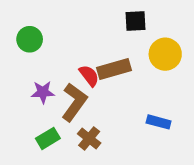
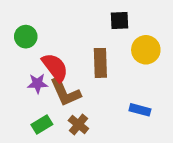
brown rectangle: (114, 69) -> (100, 63), turned -76
red semicircle: (89, 76) -> (55, 67), moved, size x1.5
brown L-shape: (74, 102) -> (65, 92), turned 120

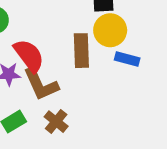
yellow circle: (146, 50) -> (110, 30), moved
blue rectangle: (140, 110) -> (127, 59), moved

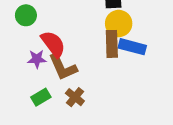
brown rectangle: (81, 51) -> (112, 44), moved
blue rectangle: (127, 59) -> (132, 47), size x1.4

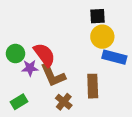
green circle: (26, 15) -> (15, 54), moved
brown rectangle: (112, 44) -> (93, 86), moved
green rectangle: (41, 97) -> (19, 102), moved

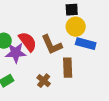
purple star: (30, 68) -> (16, 53), size x1.5
brown L-shape: (53, 75) -> (52, 45), moved

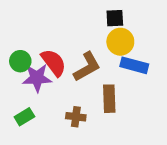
brown L-shape: (52, 45) -> (87, 67), turned -95
brown cross: (44, 81) -> (76, 117), turned -32

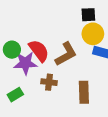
brown rectangle: (109, 99) -> (84, 92), moved
brown cross: (76, 117) -> (49, 82), moved

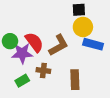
green rectangle: (15, 95) -> (22, 81), moved

